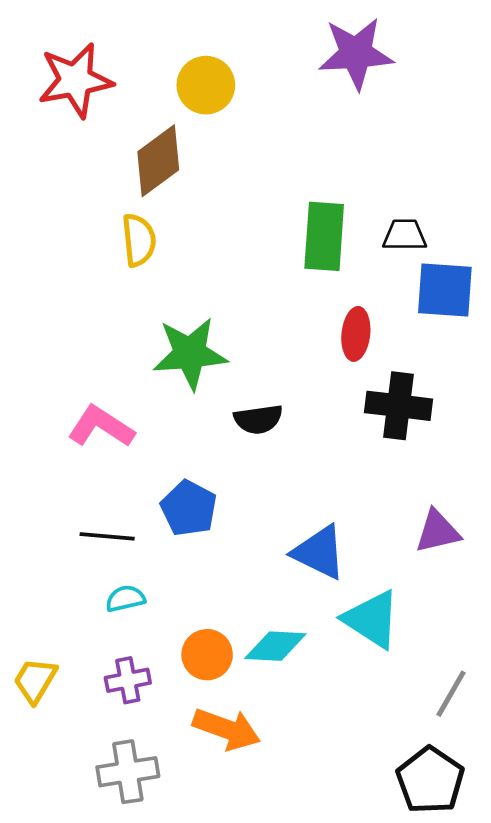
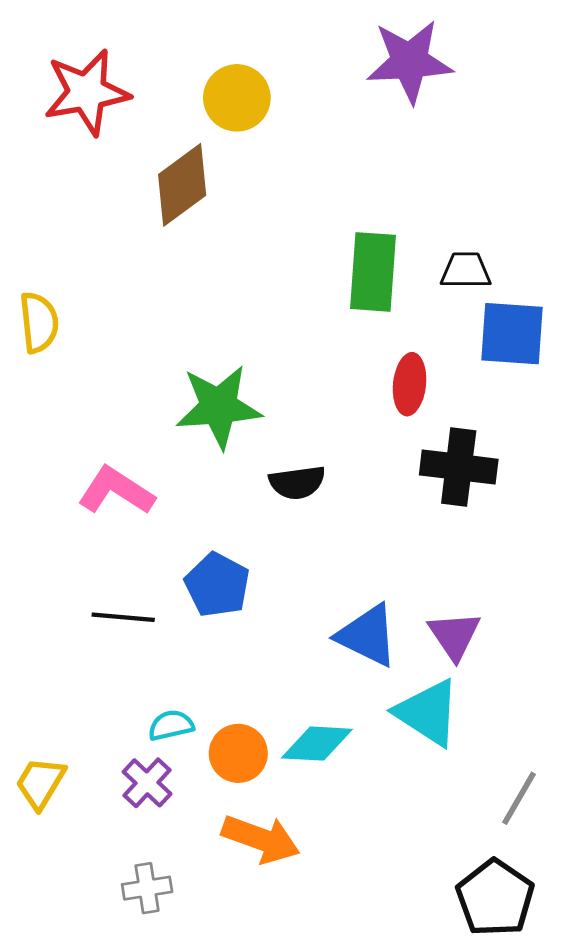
yellow semicircle: (139, 240) -> (39, 322), moved
purple triangle: (438, 531) -> (454, 635), moved, turned -51
cyan semicircle: (125, 599) -> (171, 725), moved
purple cross: (128, 680) -> (147, 783), turned -36
gray cross: (128, 772) -> (147, 888), size x0.7

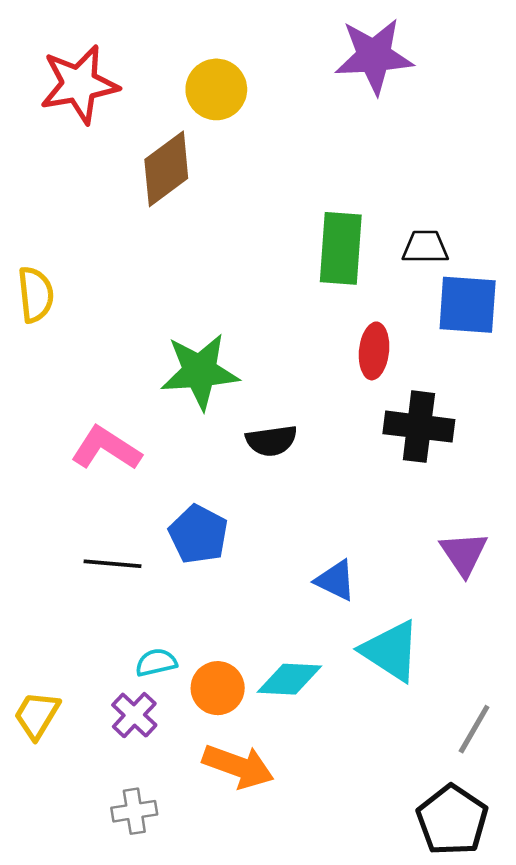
blue triangle: (367, 635) -> (336, 580), size x0.7
purple triangle: (454, 635) -> (464, 553), moved

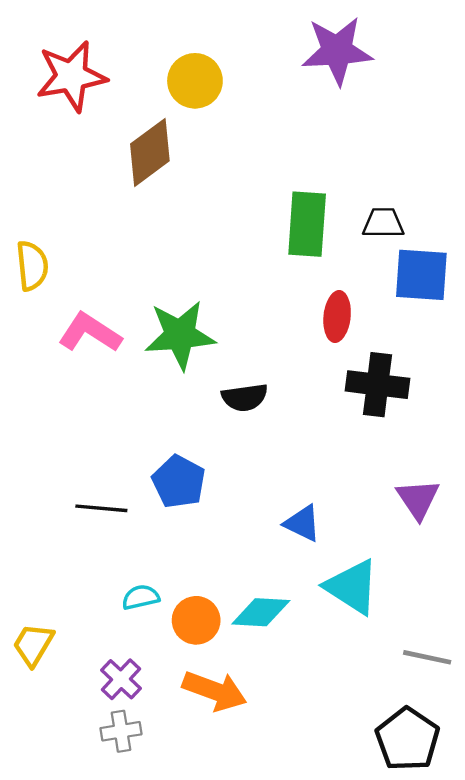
pink L-shape: (106, 448) -> (90, 333), moved
purple cross: (134, 715) -> (121, 679), moved
gray line: (474, 729) -> (427, 657), turned 72

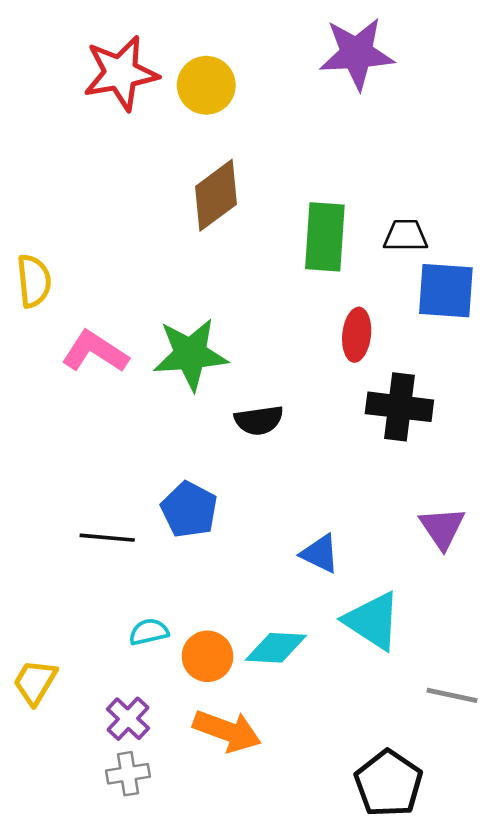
red star: (71, 76) -> (121, 73), moved
brown diamond: (150, 152) -> (216, 195), moved
black pentagon: (408, 739) -> (388, 783), moved

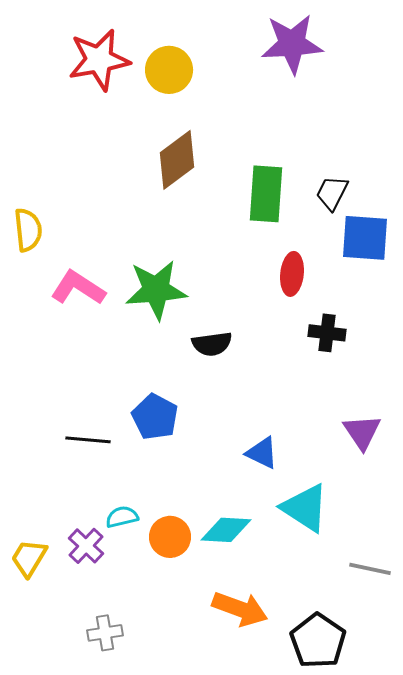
black trapezoid: (406, 236) -> (332, 193), turned -63
black cross: (399, 407) -> (327, 333), size x0.7
purple cross: (128, 719) -> (86, 546), moved
orange arrow: (227, 731) -> (240, 609), moved

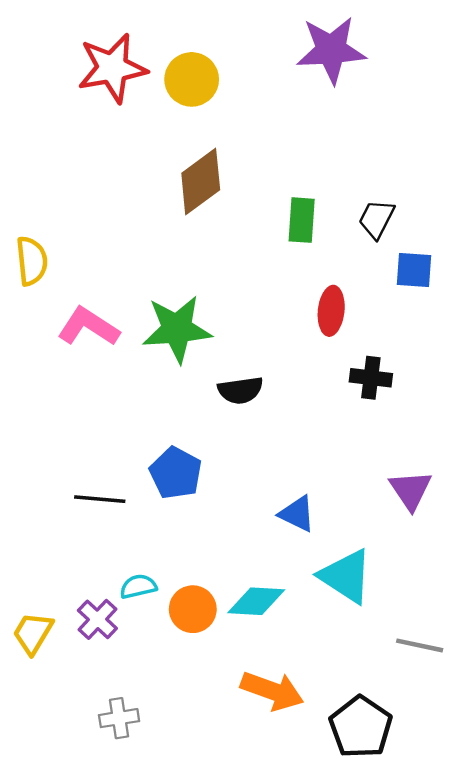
green rectangle: (266, 194) -> (302, 220), size x0.7
blue square: (365, 238) -> (414, 270), size x0.7

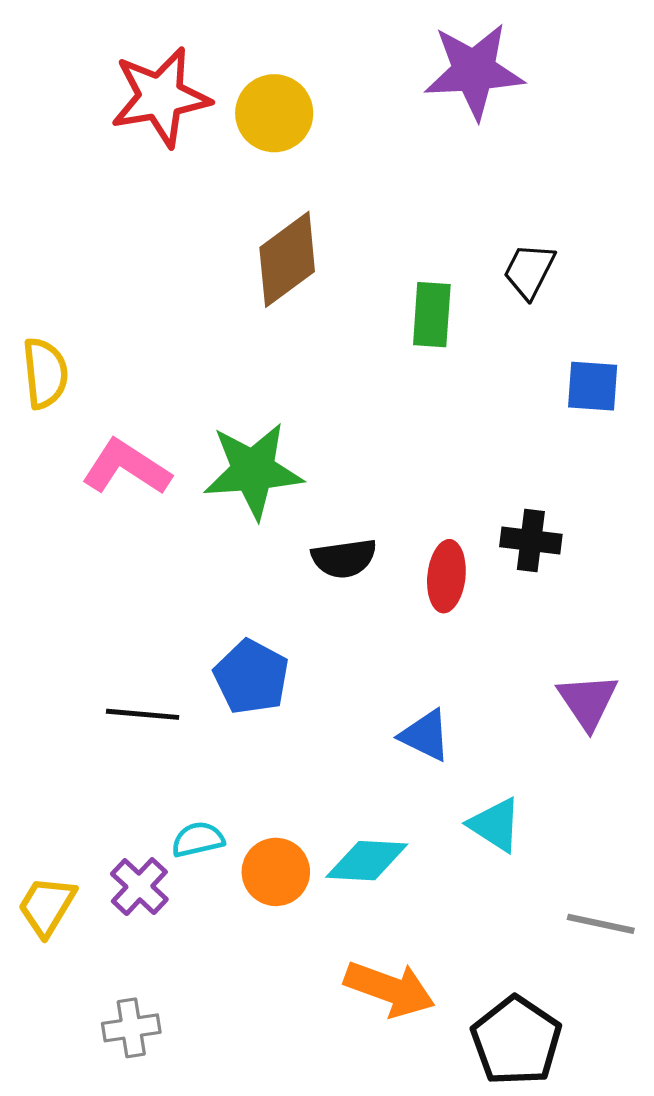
black trapezoid: (377, 219) -> (529, 271), moved
red ellipse: (331, 311) -> (446, 576), moved
cyan triangle: (346, 576) -> (495, 825), size x0.7
gray cross: (119, 718) -> (131, 1028), moved

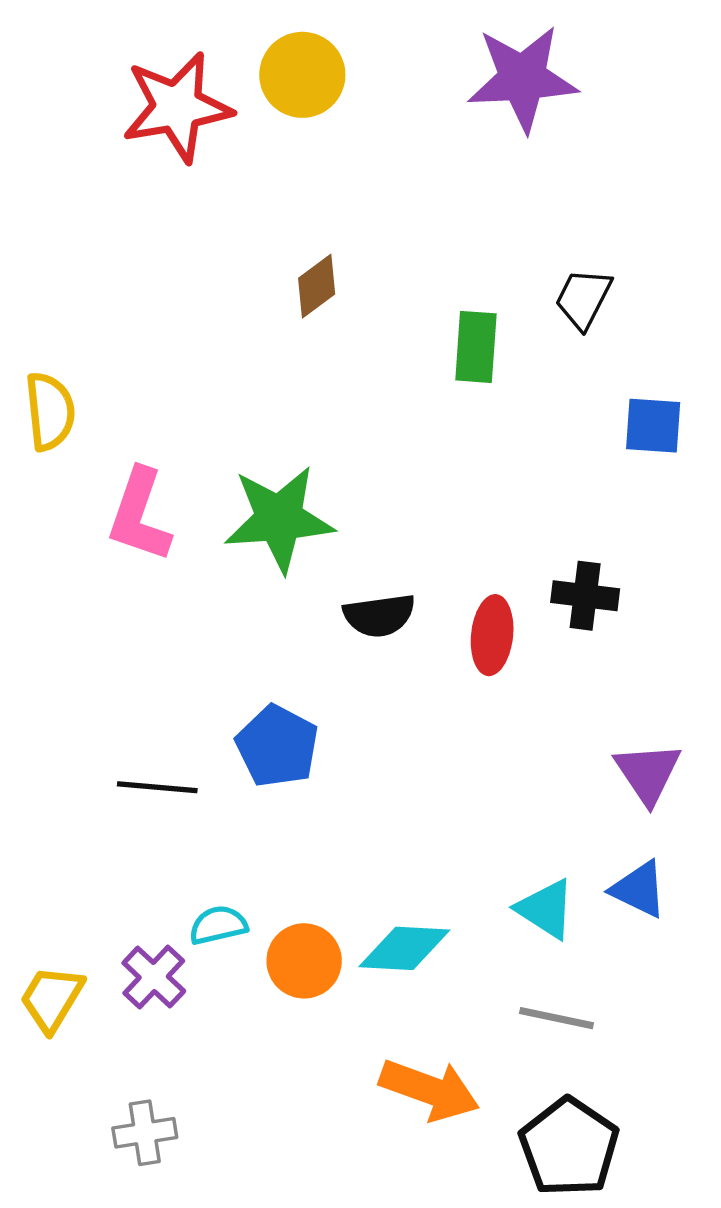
yellow circle: (274, 113) -> (302, 75), moved
brown diamond: (287, 259) -> (317, 286), size x0.6
pink L-shape: (126, 467) -> (139, 515), turned -104
blue triangle: (425, 735) -> (639, 889), moved
gray line: (601, 924) -> (557, 1018), moved

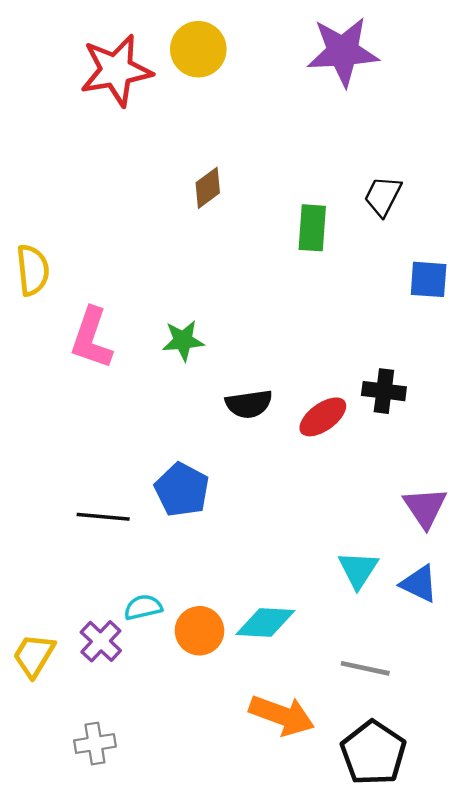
green star: (279, 519) -> (183, 341), size x0.6
red ellipse: (492, 635) -> (323, 417), turned 48
cyan triangle: (546, 909) -> (358, 570), moved, turned 30

